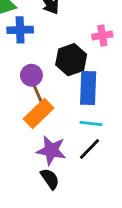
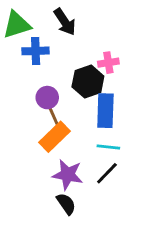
pink cross: (102, 36) -> (108, 63), moved

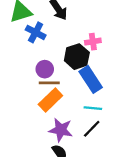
blue cross: (36, 51) -> (36, 32), turned 30
blue rectangle: (105, 111) -> (91, 79), turned -35
brown line: (53, 115) -> (49, 83), turned -66

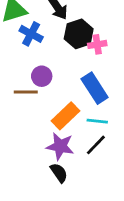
black hexagon: (77, 57) -> (79, 34), moved
brown line: (49, 83) -> (26, 92), moved
orange rectangle: (50, 100) -> (66, 116), moved

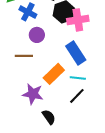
pink cross: (97, 44) -> (78, 20), size x1.5
purple circle: (42, 76) -> (37, 35), moved
purple star: (60, 146) -> (33, 94), moved

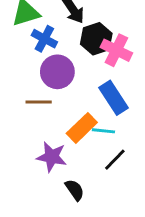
pink cross: (78, 20) -> (116, 50), turned 35
purple circle: (37, 35) -> (57, 72), size x1.5
cyan line: (78, 78) -> (103, 131), moved

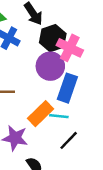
purple circle: (57, 72) -> (50, 66), moved
blue rectangle: (114, 98) -> (67, 88), turned 52

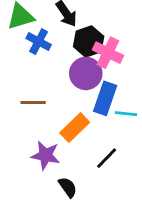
cyan line: (59, 116) -> (126, 114), moved

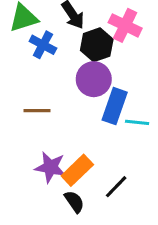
pink cross: (108, 53) -> (125, 25), moved
orange rectangle: (75, 128) -> (77, 170), moved
black line: (107, 158) -> (116, 187), moved

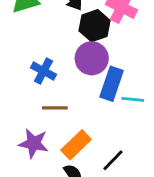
blue cross: (43, 45) -> (44, 71), moved
brown line: (37, 111) -> (55, 108), moved
purple star: (50, 167) -> (34, 143), moved

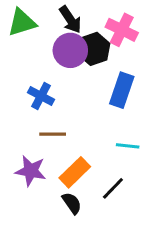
purple circle: (92, 58) -> (70, 50), moved
blue rectangle: (112, 84) -> (122, 90), moved
cyan line: (133, 99) -> (128, 146), moved

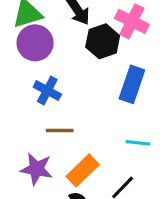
purple circle: (70, 50) -> (35, 43), moved

